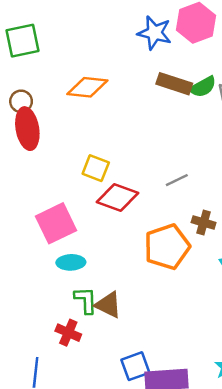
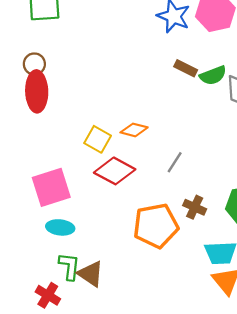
brown rectangle: (174, 84) -> (186, 68), size x0.7
orange diamond: (87, 87) -> (134, 130), moved, size x0.7
gray line: (177, 180) -> (175, 162), turned -40

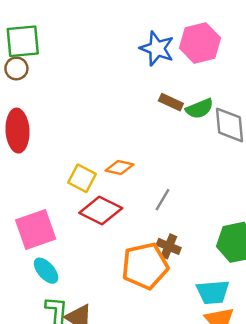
brown circle: (34, 64) -> (16, 68), moved
brown cross: (195, 207) -> (169, 246), moved
cyan ellipse: (60, 227) -> (46, 271), turned 44

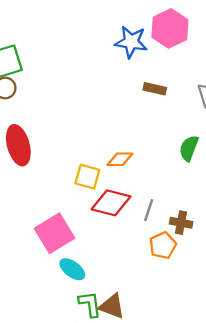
green semicircle: (199, 109) -> (189, 148), moved, turned 145
gray line: (162, 200) -> (149, 210), moved
orange pentagon: (145, 266) -> (163, 245), size x0.6

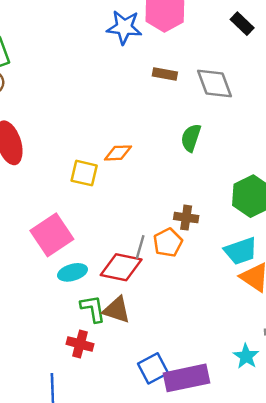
brown rectangle: (155, 89) -> (165, 74), moved
red diamond: (111, 203) -> (121, 267), moved
gray line: (149, 210) -> (140, 247), moved
cyan ellipse: (72, 269) -> (72, 272), turned -50

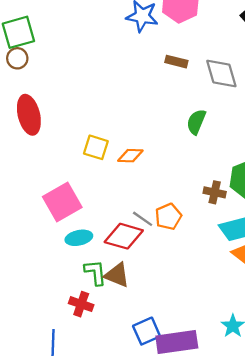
orange diamond: (118, 153) -> (130, 156), moved
brown cross: (186, 218) -> (215, 192), moved
gray line: (140, 247) -> (143, 219), turned -75

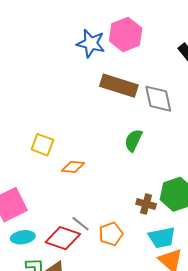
brown rectangle: (176, 62) -> (119, 86), size x1.8
yellow square: (96, 147) -> (42, 145), moved
orange pentagon: (168, 217) -> (111, 234), moved

